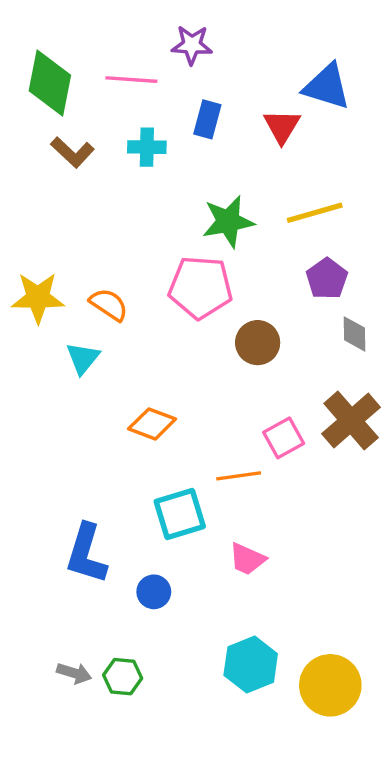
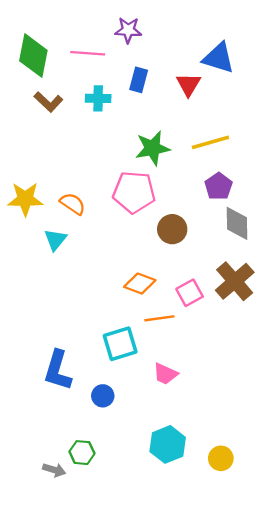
gray diamond: (355, 334) -> (237, 223), size x1.4
orange diamond: (152, 424) -> (140, 284), moved
gray arrow: (74, 673) -> (54, 470), moved
yellow circle: (330, 685) -> (221, 458), size x0.6

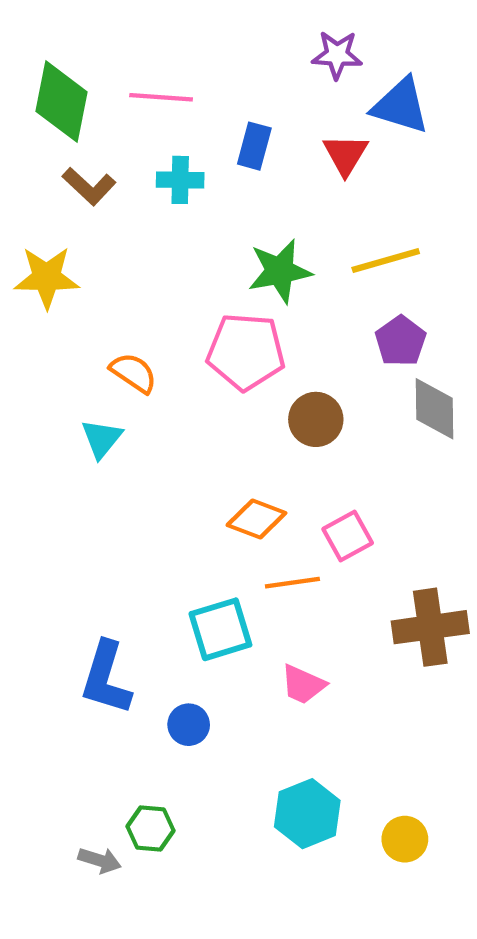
purple star: (128, 30) -> (337, 55), moved
yellow star: (25, 199) -> (47, 277), moved
brown cross: (235, 281) -> (430, 627), moved, turned 33

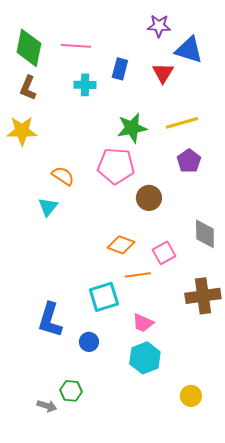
brown L-shape: (89, 186) -> (28, 88), moved, turned 70
gray diamond: (434, 409) -> (205, 234), moved
cyan hexagon: (307, 814) -> (145, 358), moved

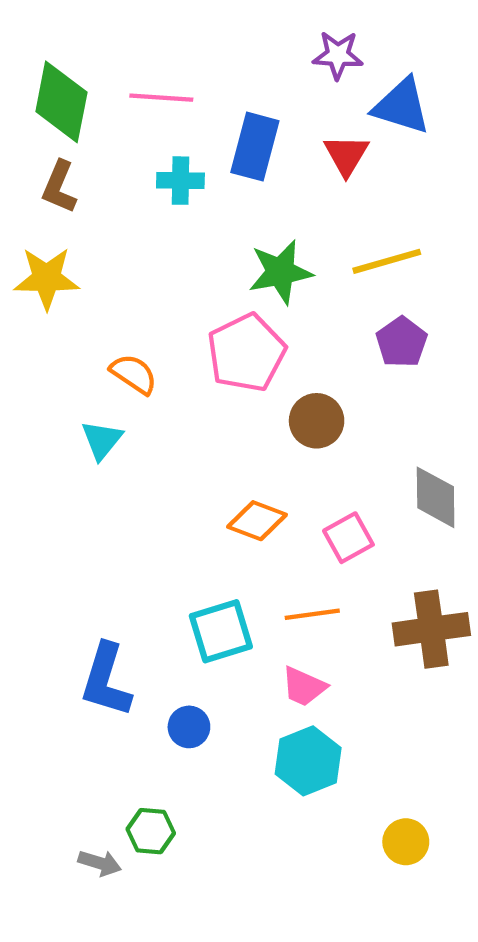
blue rectangle: (120, 69) -> (255, 147), size x1.4
pink pentagon: (116, 166) -> (246, 353), turned -30
orange line: (138, 275) -> (312, 614), moved

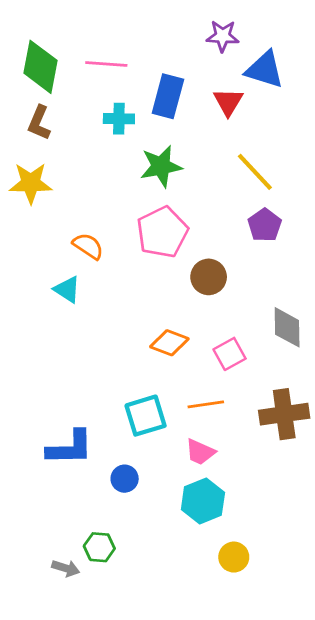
yellow line: (387, 261) -> (255, 172), turned 63
green star: (280, 272) -> (161, 166), moved
cyan triangle: (102, 440) -> (67, 290), turned -36
blue L-shape: (106, 680) -> (70, 448), turned -108
yellow circle: (406, 842) -> (234, 557), moved

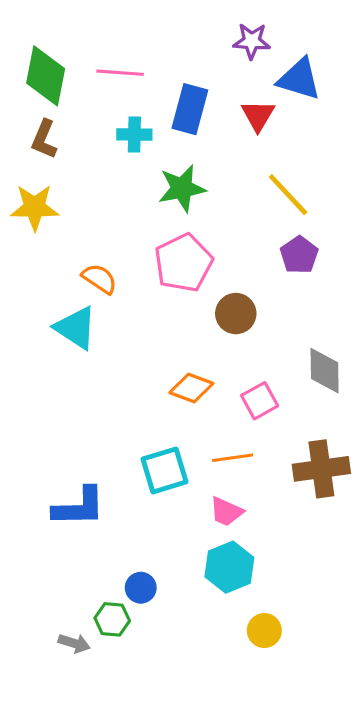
cyan triangle: (67, 290) -> (76, 328), size x1.4
blue circle: (125, 479) -> (141, 588), moved

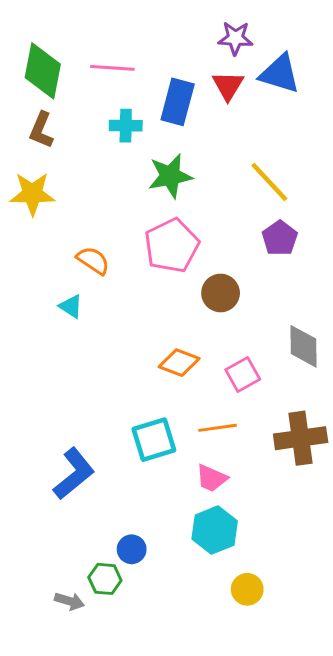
red triangle: (258, 115) -> (228, 86), moved
cyan triangle: (76, 328) -> (71, 306), size x0.6
blue L-shape: (79, 507) -> (74, 474), turned -38

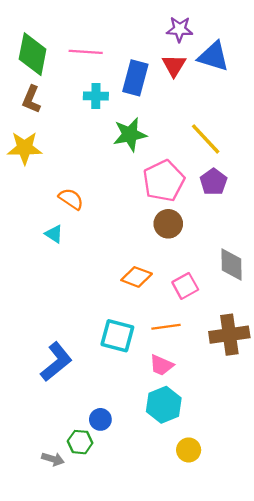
pink pentagon: (172, 246) -> (164, 181), moved
cyan square: (154, 440) -> (117, 336), turned 32

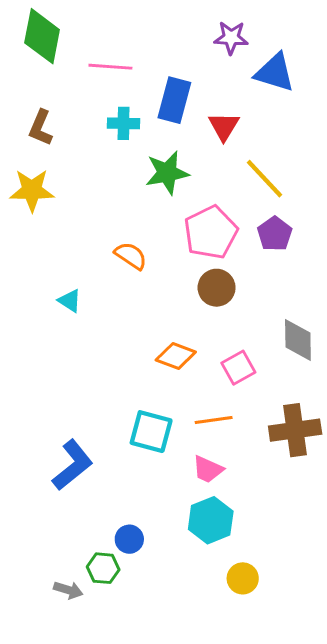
green diamond: (33, 54) -> (42, 36), moved
red triangle: (174, 65) -> (224, 126), moved
orange semicircle: (71, 199) -> (131, 256), moved

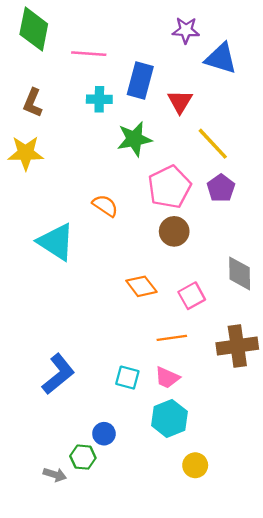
cyan triangle: (70, 301) -> (56, 242), size x2.0
orange diamond: (176, 356) -> (141, 286), turned 32
cyan square: (151, 432) -> (127, 378), moved, size x0.7

